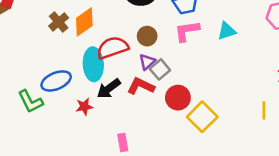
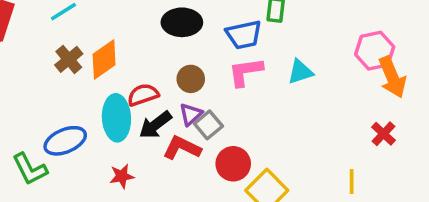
red semicircle: (112, 48) -> (143, 95), size x0.7
black arrow: (109, 89) -> (155, 125), moved
red star: (84, 107) -> (122, 176), moved

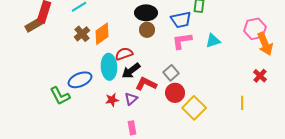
brown circle: (191, 79) -> (147, 30), moved
purple triangle: (191, 114) -> (131, 99), moved
gray square: (208, 125) -> (171, 73), moved

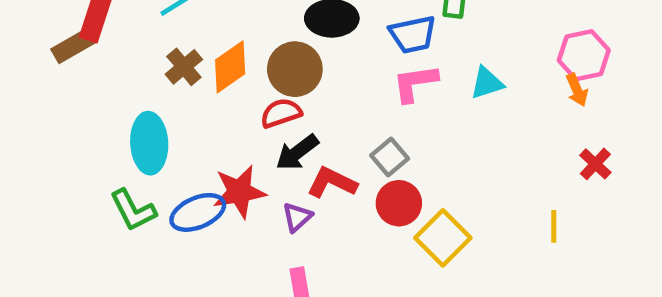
brown circle: (147, 30) -> (295, 69), moved, size x1.5
orange arrow: (265, 44) -> (577, 90), moved, size x0.6
cyan ellipse: (109, 67) -> (149, 143), moved
blue ellipse: (80, 80) -> (198, 212), moved
red star: (112, 100) -> (239, 192), moved, size x1.6

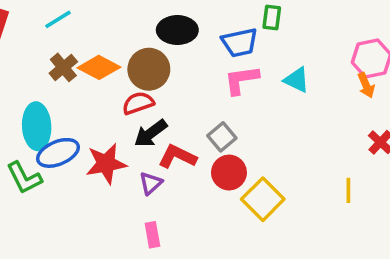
orange diamond: (230, 67) -> (99, 67), turned 63
cyan triangle: (487, 83) -> (297, 80), turned 44
blue ellipse: (198, 212) -> (58, 153), moved

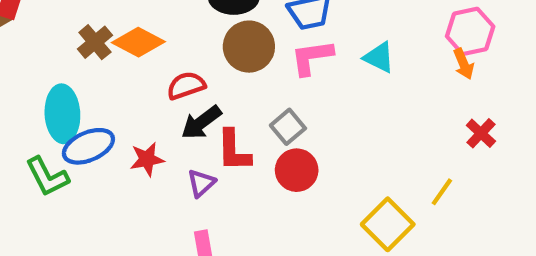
brown circle: (149, 69) -> (249, 47), moved
red L-shape: (177, 156) -> (234, 151), turned -117
red star: (106, 164) -> (147, 159), size x0.7
yellow line: (348, 190) -> (442, 192), turned 35
yellow square: (263, 199) -> (388, 224), moved

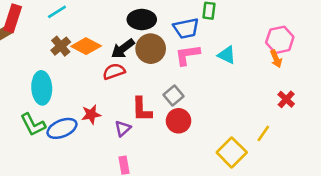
black arrow: (201, 122) -> (123, 49), moved
blue ellipse: (88, 146) -> (62, 128), moved

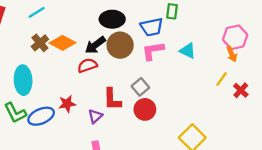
yellow line: (263, 133) -> (222, 79), moved

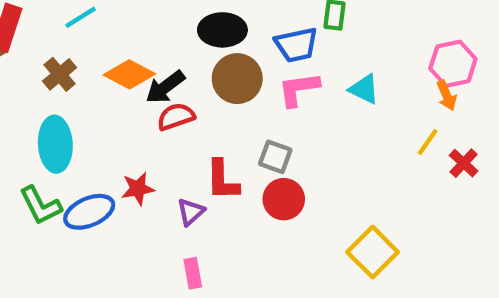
brown cross: (40, 43) -> (60, 74), moved
black arrow: (95, 45) -> (165, 87), moved
gray square: (140, 87) -> (275, 157), turned -30

